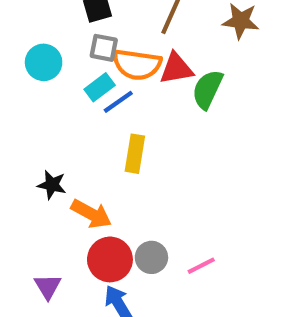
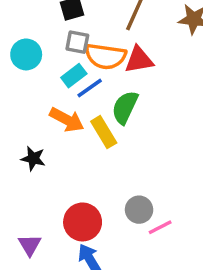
green semicircle: (207, 89) -> (125, 107), moved
yellow rectangle: (135, 154) -> (104, 132), turned -40
orange arrow: (91, 214) -> (67, 120), moved
gray circle: (151, 257) -> (139, 210), moved

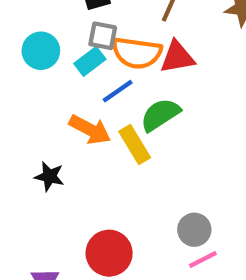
cyan rectangle: (74, 76) -> (90, 61), moved
green semicircle: (125, 107) -> (160, 115), turned 32
gray circle: (139, 210) -> (194, 230), moved

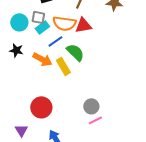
gray square: (103, 36) -> (38, 17), moved
green semicircle: (160, 115) -> (75, 52), turned 78
black star: (49, 176) -> (16, 50), moved
red circle: (109, 253) -> (41, 107), moved

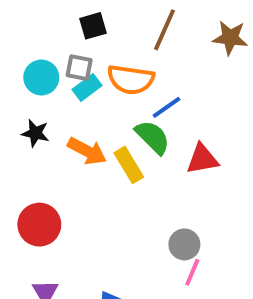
red triangle: (83, 25) -> (202, 159), moved
blue line: (55, 41) -> (167, 107), moved
red circle: (41, 107) -> (39, 225), moved
pink line: (95, 120) -> (192, 272), turned -40

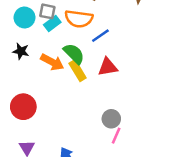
green semicircle: (153, 137) -> (74, 54), moved
red triangle: (202, 159) -> (108, 67), moved

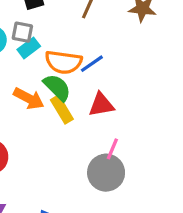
orange semicircle: (79, 19) -> (63, 62), moved
gray circle: (111, 119) -> (106, 173), size x1.5
pink line: (116, 136) -> (112, 149), moved

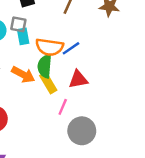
cyan rectangle: (29, 48) -> (23, 36), turned -63
green semicircle: (57, 87) -> (45, 66), turned -130
pink line: (112, 149) -> (63, 107), moved

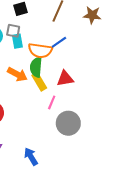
blue line: (71, 48) -> (59, 42), moved

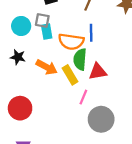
blue line: (59, 42) -> (91, 33), turned -56
green semicircle: (36, 67) -> (80, 59), moved

